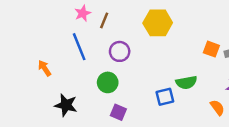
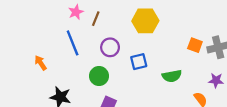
blue square: (165, 97) -> (139, 62), moved

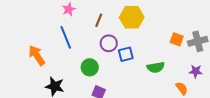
brown line: (96, 19) -> (99, 20), moved
purple circle: (110, 47) -> (109, 43), moved
orange arrow: (41, 63) -> (37, 55), size x1.5

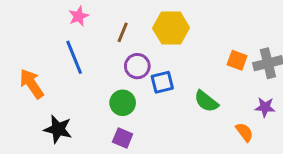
green circle: (90, 67) -> (123, 103), moved
green semicircle: (156, 67) -> (206, 101), turned 48

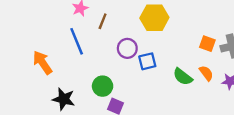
brown line: (123, 32) -> (103, 21), moved
green circle: (123, 103) -> (103, 86), moved
orange semicircle: (244, 132) -> (206, 73), moved

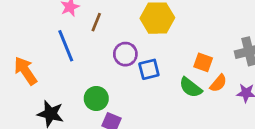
orange square: (207, 44) -> (203, 62), moved
orange semicircle: (206, 73) -> (218, 83), turned 77

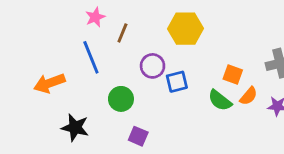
orange arrow: (26, 71) -> (49, 83), turned -76
green circle: (96, 98) -> (121, 99), moved

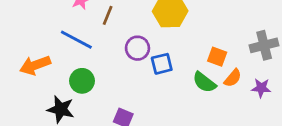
blue line: (91, 57) -> (76, 40), turned -40
green circle: (121, 99) -> (82, 81), moved

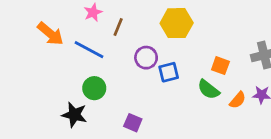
orange arrow: (35, 65) -> (50, 34), moved, turned -120
orange semicircle: (233, 78) -> (238, 100), moved

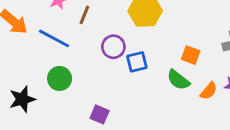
black star: (74, 115) -> (22, 99), moved, turned -30

